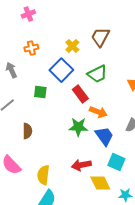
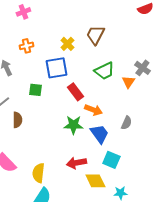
blue square: (61, 70) -> (56, 68), turned 35
green trapezoid: (97, 74) -> (104, 71), moved
brown semicircle: (27, 131) -> (17, 120), moved

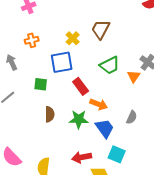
brown semicircle: (17, 120) -> (50, 114), moved

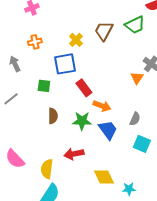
green trapezoid: (110, 65) -> (135, 25), moved
cyan square: (117, 154) -> (142, 144), moved
red arrow: (82, 157) -> (74, 154), moved

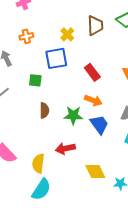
brown trapezoid: (104, 31) -> (95, 25), turned 150
red rectangle: (84, 88) -> (92, 72), moved

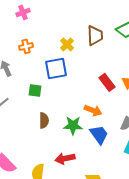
red rectangle: (92, 72) -> (107, 82), moved

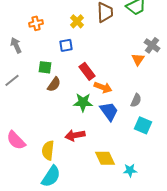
blue square: (56, 68) -> (66, 45), size x0.6
red rectangle: (107, 82) -> (87, 71), moved
brown semicircle: (44, 120) -> (54, 84), moved, turned 35

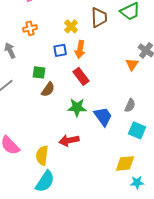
orange arrow: (103, 87) -> (80, 49), moved, turned 78
yellow diamond: (105, 158) -> (125, 163), moved, turned -70
cyan star: (130, 170) -> (137, 182), moved

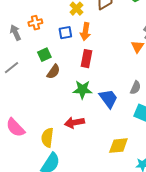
orange cross: (30, 28) -> (35, 23), moved
green square: (39, 72) -> (44, 55), turned -32
red rectangle: (81, 76) -> (86, 59), turned 48
yellow diamond: (125, 163) -> (118, 146), moved

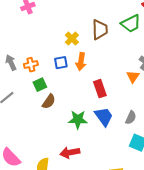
orange cross: (35, 23) -> (31, 65), moved
red rectangle: (86, 59) -> (100, 89), moved, turned -30
blue trapezoid: (108, 99) -> (104, 117), moved

